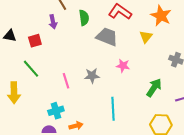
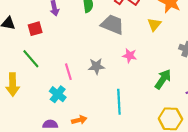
cyan cross: (56, 111) -> (58, 94), moved, turned -35

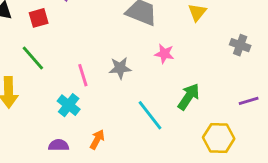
green arrow: (163, 79) -> (189, 97), moved
cyan line: (119, 102) -> (150, 115), turned -35
orange arrow: (79, 120) -> (97, 139), turned -48

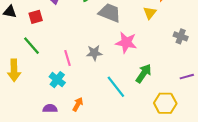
pink star: (164, 54) -> (126, 43), size x1.5

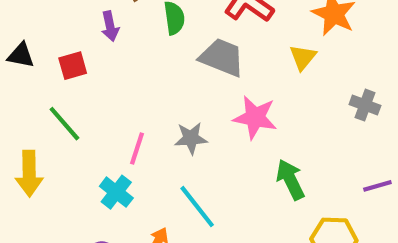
pink line: (67, 58) -> (137, 149), turned 35
green arrow: (144, 73) -> (290, 180), turned -60
cyan line: (116, 87) -> (197, 207), moved

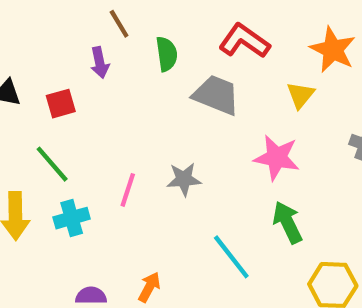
pink star: (255, 117) -> (277, 158), moved
cyan cross: (116, 192) -> (72, 218), moved, turned 36
cyan line: (197, 207) -> (231, 257), moved

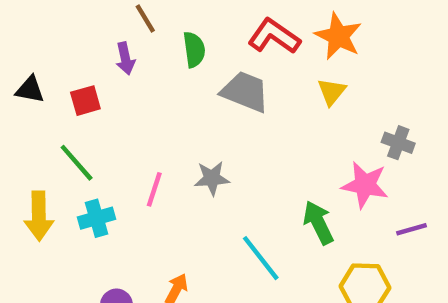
orange star: (333, 50) -> (338, 36), moved
pink star: (277, 158) -> (365, 185), moved

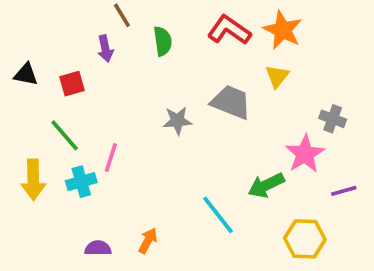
gray trapezoid: (245, 92) -> (231, 102), moved
gray star: (212, 178) -> (177, 121), moved
pink star: (365, 185) -> (305, 154), turned 30
pink line: (154, 189) -> (111, 158), moved
green arrow: (318, 223) -> (266, 185), turned -90

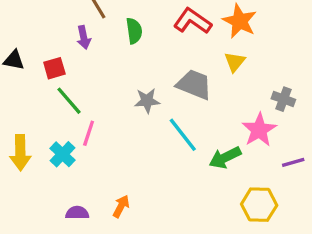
green line: (65, 135) -> (69, 101), moved
cyan cross: (81, 182) -> (63, 154), turned -30
cyan line: (218, 215) -> (183, 135), moved

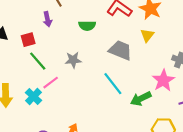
green semicircle: (134, 31) -> (87, 26), moved, turned 98
gray star: (147, 101) -> (73, 60), moved
pink line: (89, 133) -> (51, 83), turned 35

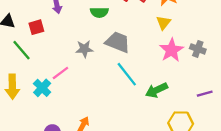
gray trapezoid: (120, 50) -> (118, 42), moved
green line: (38, 61) -> (21, 50), moved
pink star: (163, 80) -> (171, 50), moved

